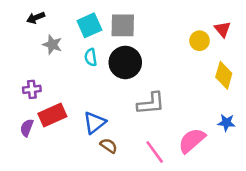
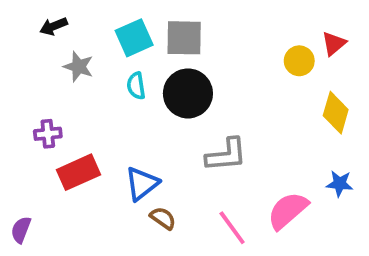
red triangle: (223, 29) -> (334, 44), turned 30
purple semicircle: (27, 128) -> (21, 230), moved

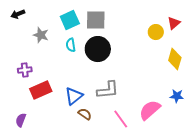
black arrow: (54, 26) -> (18, 14), moved
gray L-shape: (226, 155) -> (108, 90), moved
purple semicircle: (21, 230) -> (21, 120), moved

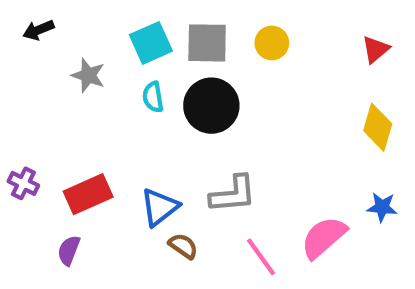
yellow circle: (156, 32) -> (272, 43), moved
purple cross: (25, 70) -> (23, 183), moved, turned 32
purple semicircle: (21, 120) -> (69, 250), moved

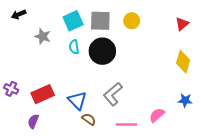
gray L-shape: (233, 194) -> (113, 94), turned 145
blue triangle: (159, 207) -> (77, 100), turned -36
pink semicircle: (324, 237) -> (157, 115), size x0.7
pink line: (261, 257) -> (126, 124), turned -54

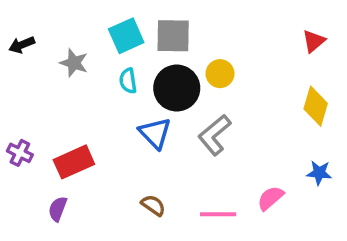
black arrow: (19, 14) -> (22, 45), moved
yellow circle: (132, 21) -> (220, 74), moved
gray L-shape: (113, 94) -> (215, 135), moved
blue triangle: (77, 100) -> (155, 133), moved

